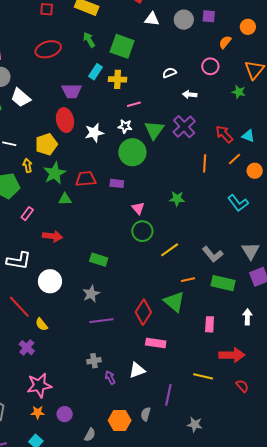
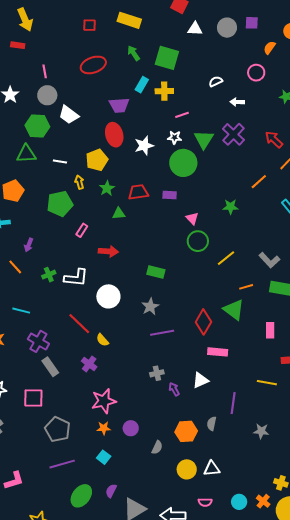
orange line: (205, 163) -> (259, 182), moved, turned 48
green star: (55, 173) -> (107, 188), size x0.7

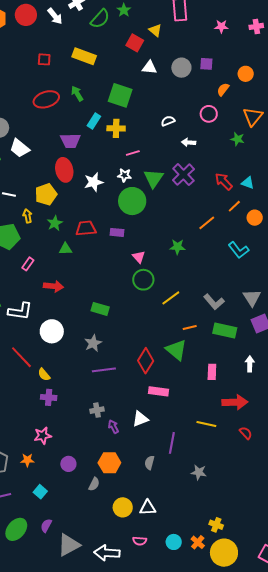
green arrow: (134, 53) -> (77, 94), moved
purple cross: (89, 364) -> (49, 397), moved, turned -35
pink star: (104, 401) -> (43, 436), size x0.7
orange star: (104, 428) -> (27, 460), moved
orange hexagon: (186, 431) -> (109, 463), moved

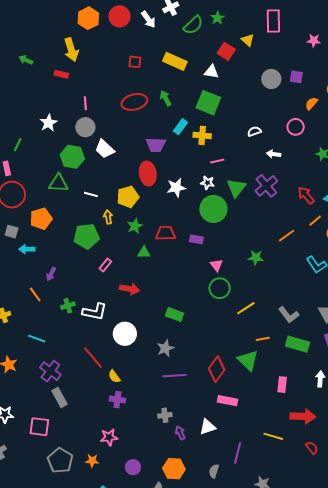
white triangle: (149, 67) -> (212, 72), moved

